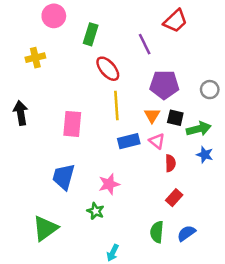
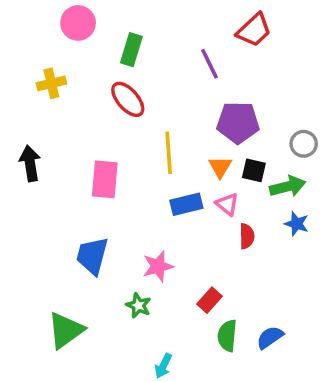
red ellipse: (108, 69) -> (128, 99), moved
gray circle: (210, 90) -> (304, 144), moved
red rectangle: (174, 198) -> (209, 300), moved

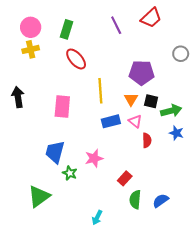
pink circle: (78, 23) -> (31, 27), moved
green rectangle: (131, 50) -> (67, 29), moved
purple line: (209, 64) -> (116, 25), moved
gray circle: (304, 144) -> (181, 54), moved
green star: (138, 305) -> (70, 173), moved

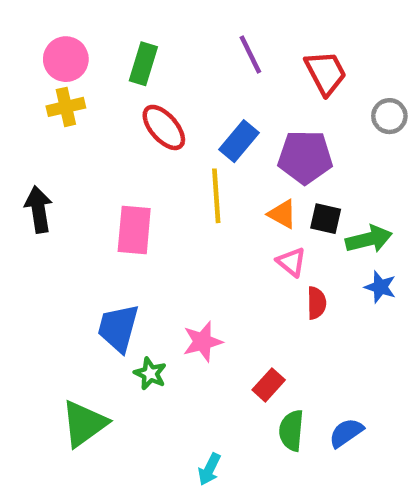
red trapezoid: (151, 18) -> (326, 73), moved, turned -75
orange triangle: (131, 99) -> (282, 214), turned -32
blue rectangle: (111, 121) -> (239, 141), moved, turned -36

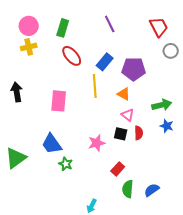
red trapezoid: (326, 73) -> (159, 27), moved
black square: (326, 219) -> (121, 134), moved
blue trapezoid: (118, 328) -> (52, 144), turned -50
pink star: (203, 342) -> (97, 143), moved
green triangle: (84, 424) -> (16, 158), moved

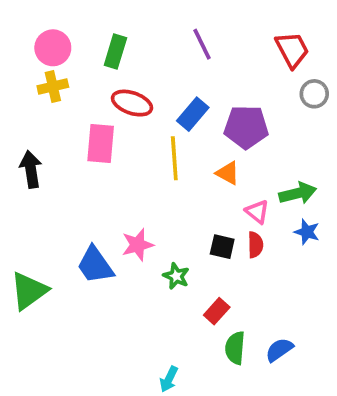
red ellipse: (72, 56) -> (132, 103), turned -30
pink rectangle: (59, 101) -> (101, 144), moved
pink triangle: (128, 115) -> (257, 212), moved
pink star: (97, 143) -> (138, 245), moved
green star: (66, 164) -> (176, 276), moved

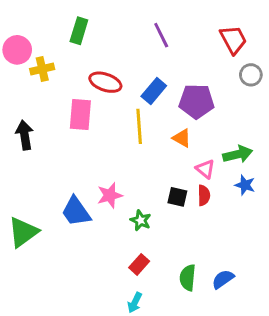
pink circle: (53, 48) -> (17, 50), moved
green rectangle: (115, 52) -> (79, 31), moved
red rectangle: (217, 311) -> (139, 264), moved

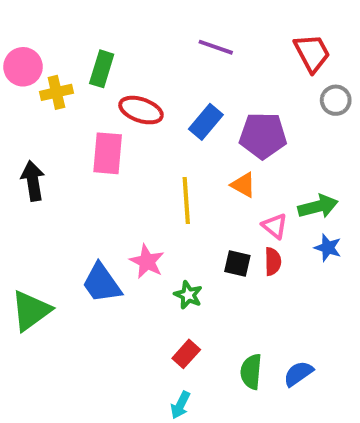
green rectangle: (79, 31) -> (102, 69), moved
purple line: (161, 35) -> (216, 47), turned -45
yellow line: (139, 126) -> (186, 201), moved
pink star: (110, 195) -> (147, 261), turned -30

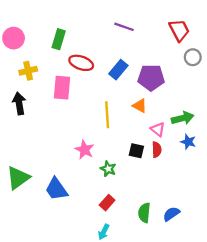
yellow cross: (56, 92) -> (28, 71), moved
blue trapezoid: (102, 283) -> (56, 189), moved

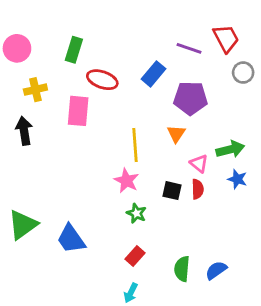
purple line: (124, 27) -> (189, 48), moved
blue rectangle: (118, 70) -> (153, 74), moved
orange triangle: (140, 106) -> (176, 134), turned 35
pink star: (85, 150) -> (126, 181), moved

